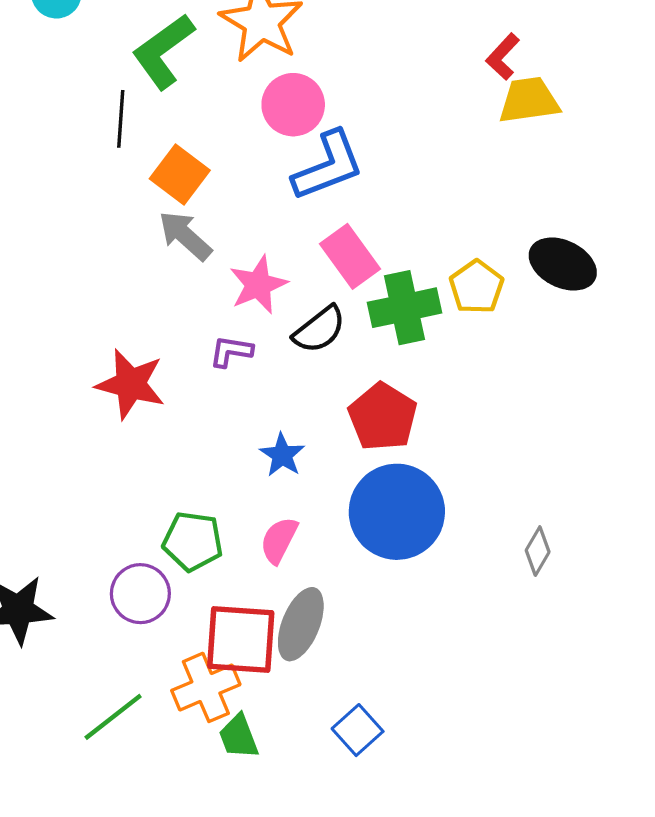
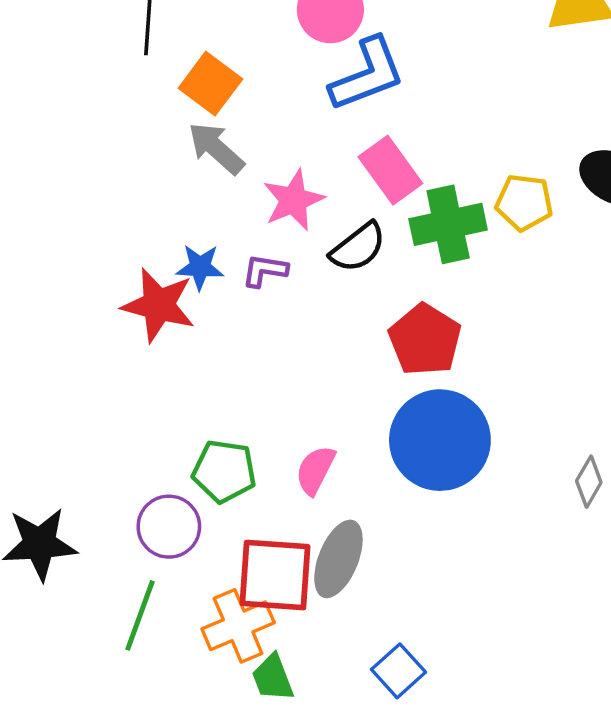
yellow pentagon: (477, 287) -> (524, 202), turned -30
blue star: (282, 455) -> (200, 267), moved, turned -30
green line: (113, 717) -> (140, 615), moved, turned -32

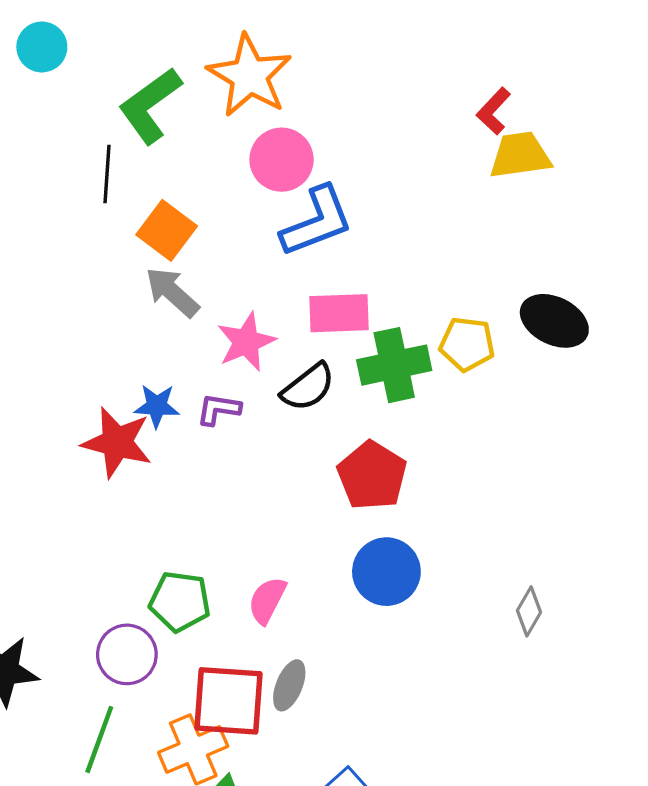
pink rectangle: (390, 170) -> (339, 313), turned -56
blue circle: (440, 440) -> (386, 572), size x0.7
gray ellipse: (338, 559) -> (289, 685), size x0.7

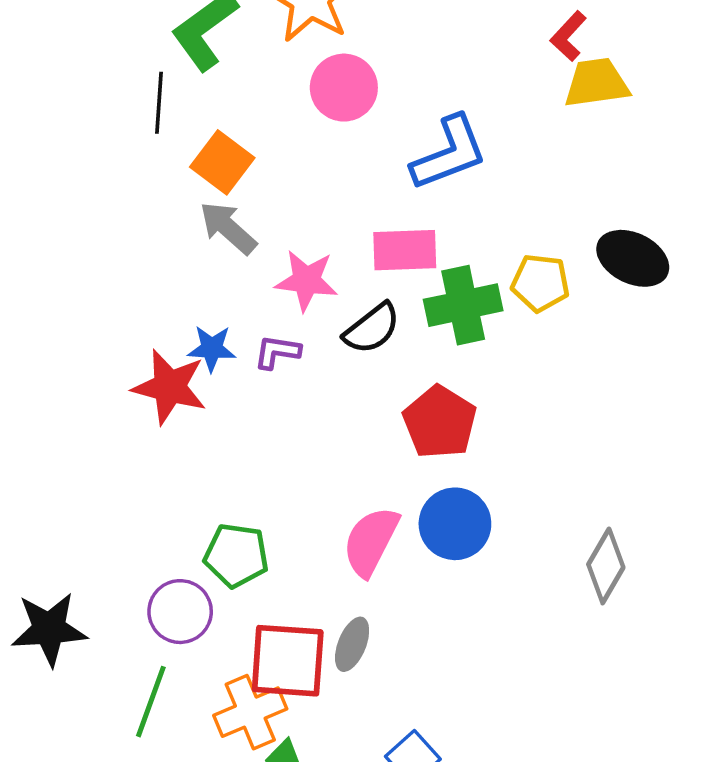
blue L-shape: (317, 221) -> (449, 153), moved
pink star: (246, 342) -> (306, 281), turned 30
pink semicircle: (267, 600) -> (371, 541), moved, size x1.4
gray diamond: (529, 611) -> (606, 566), size x1.4

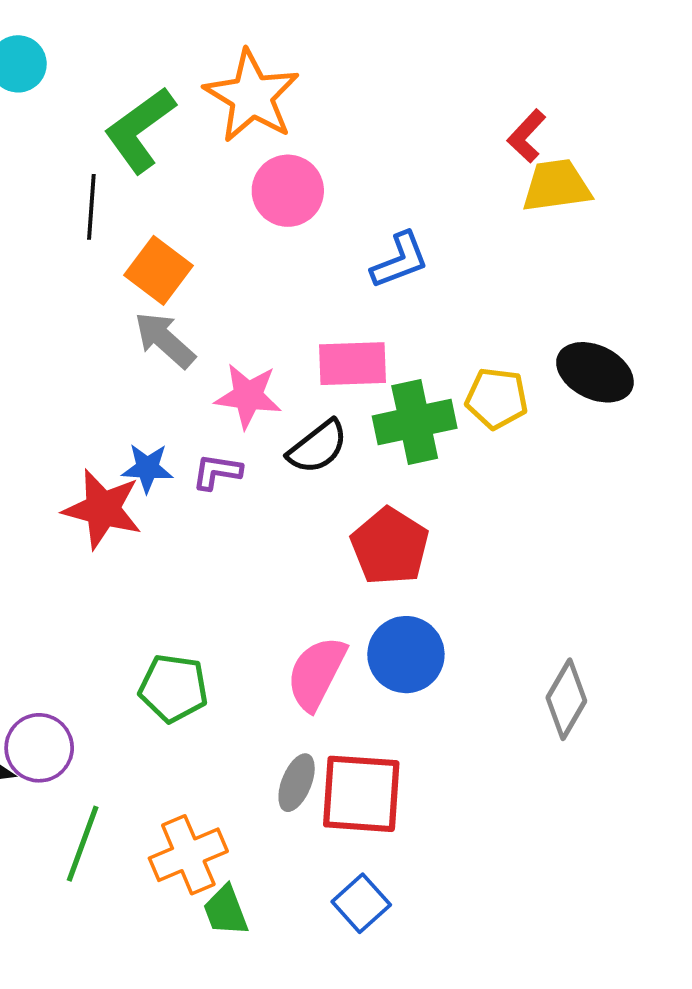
blue L-shape: (449, 153) -> (400, 260), size x0.7
purple circle: (180, 612) -> (39, 748), moved
red square: (288, 661) -> (361, 794), moved

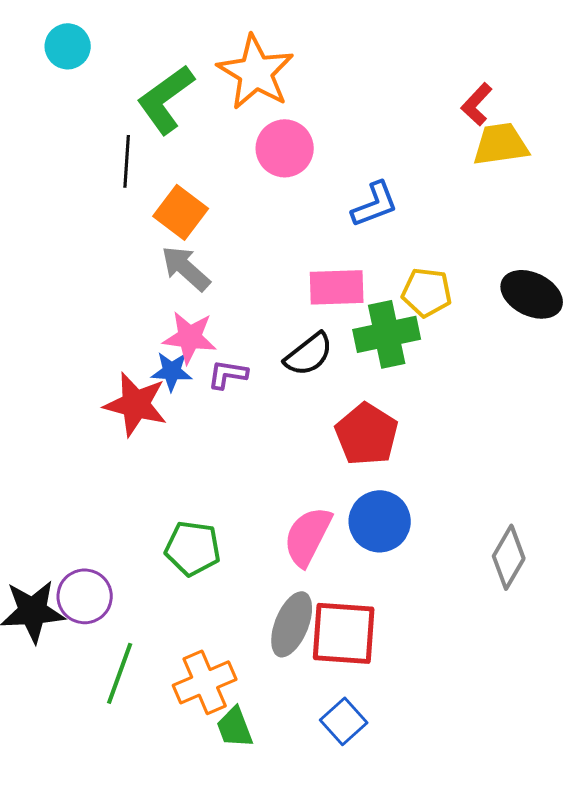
pink star: (248, 396) -> (190, 337), moved
yellow pentagon: (497, 398) -> (427, 292), moved
gray ellipse: (297, 783) -> (292, 624), size x1.4

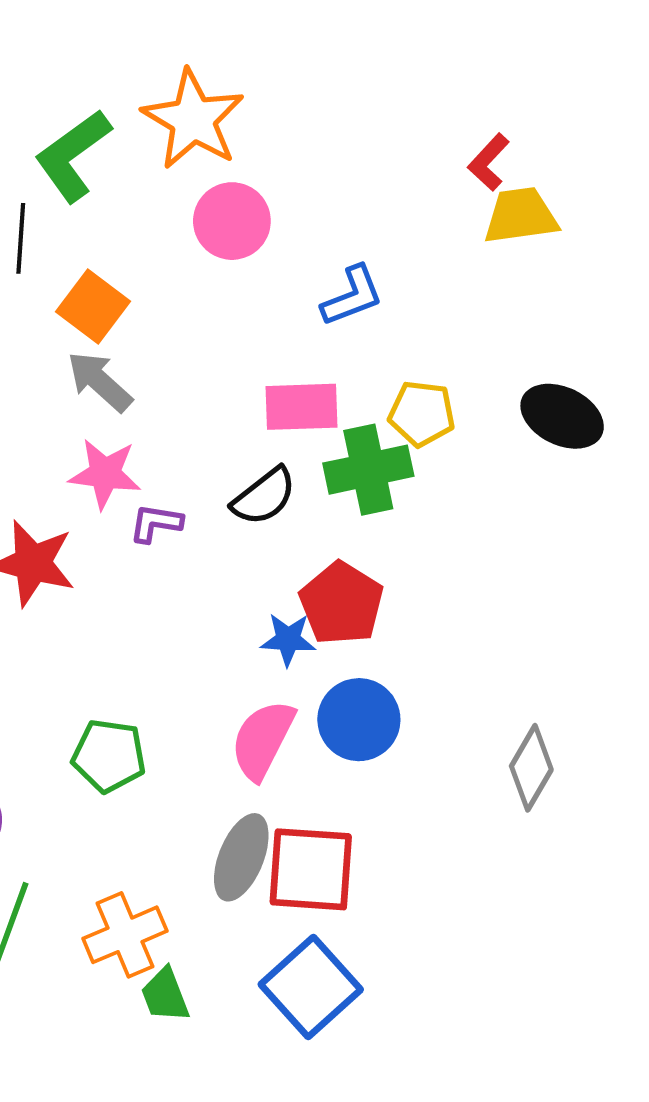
blue star: (172, 371) -> (288, 639), moved
blue square: (344, 721) -> (311, 987), size x1.6

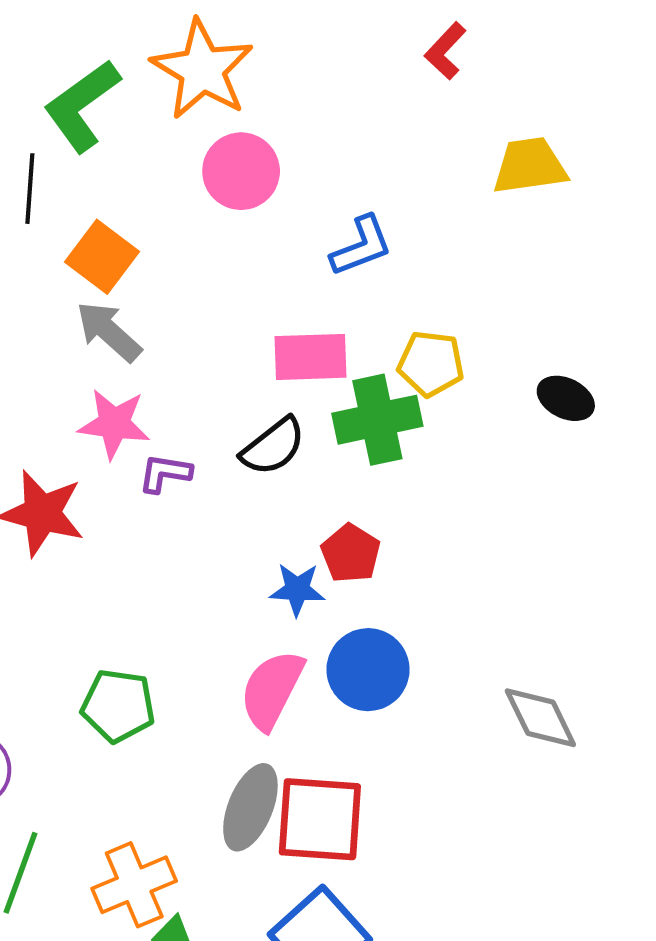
red L-shape: (489, 162) -> (446, 51), moved
black ellipse: (562, 416) -> (566, 398), moved, size x0.7
red pentagon: (342, 603) -> (351, 553), size x0.7
gray diamond: (531, 768) -> (540, 718), turned -56

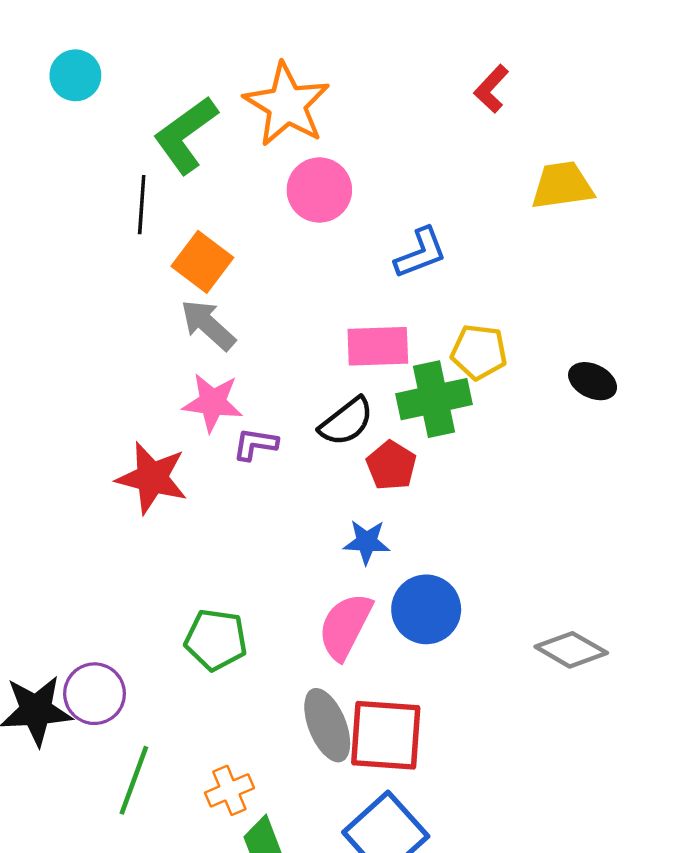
red pentagon: (351, 553) -> (391, 465), moved
gray diamond: (540, 718) -> (571, 650), turned -34
gray ellipse: (250, 807) -> (327, 725), turned -44
orange cross: (134, 885) -> (229, 790), size x0.7

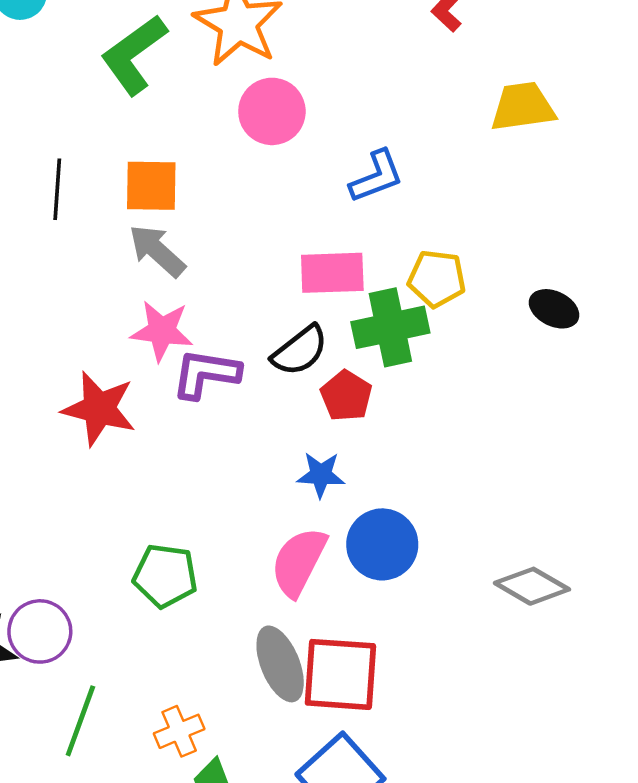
black line: (142, 205) -> (57, 189), moved
orange square: (202, 262) -> (151, 186), turned -36
purple L-shape: (255, 444) -> (206, 374), size x1.5

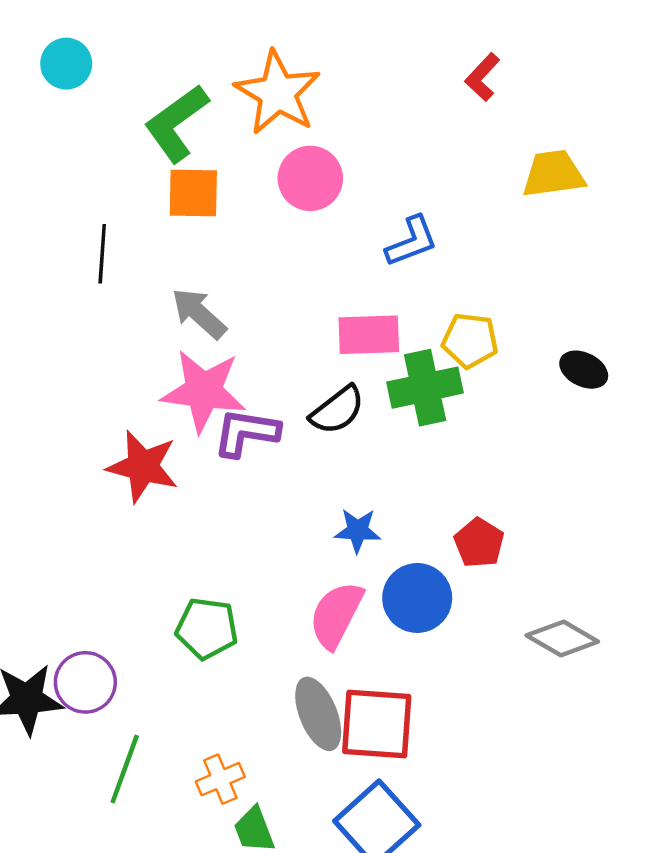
orange square: (151, 186) -> (193, 193), moved
pink star: (162, 331) -> (203, 391), size x1.4
red pentagon: (346, 396) -> (479, 543), moved

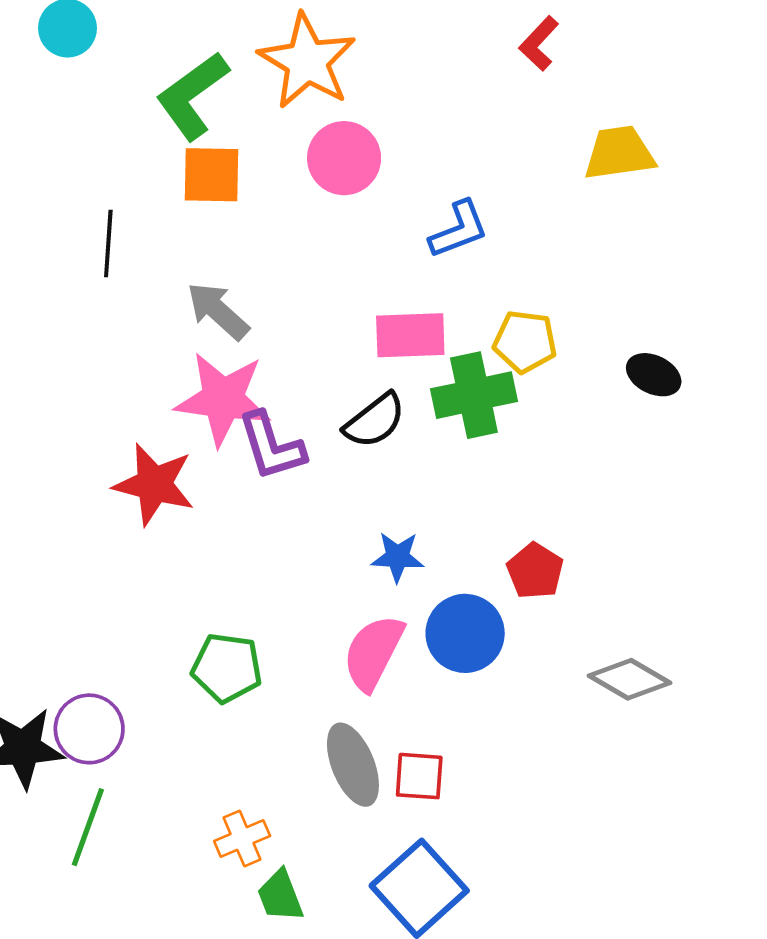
purple L-shape: (246, 433) -> (271, 446), turned -116
red square: (377, 724) -> (419, 776), size x0.6
green line: (125, 769) -> (88, 827), moved

